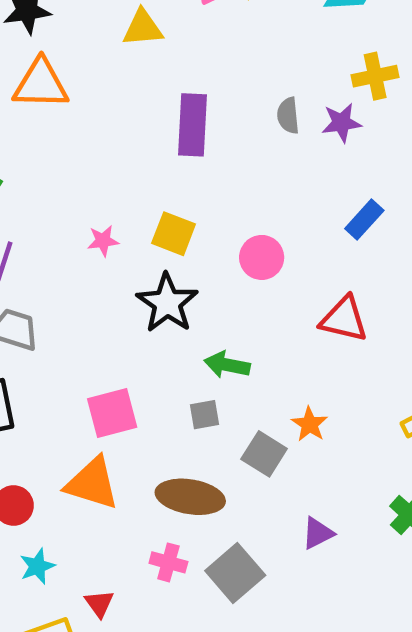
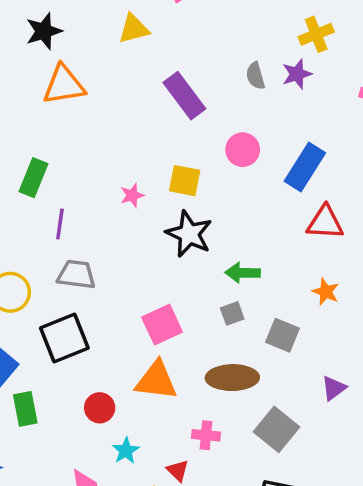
purple rectangle: (192, 125) -> (184, 96), turned -30
blue rectangle: (364, 219) -> (305, 167), moved, size x1.5
pink circle: (262, 257) -> (243, 150), moved
orange star: (310, 424) -> (326, 292), moved
pink cross: (168, 562) -> (206, 435), moved

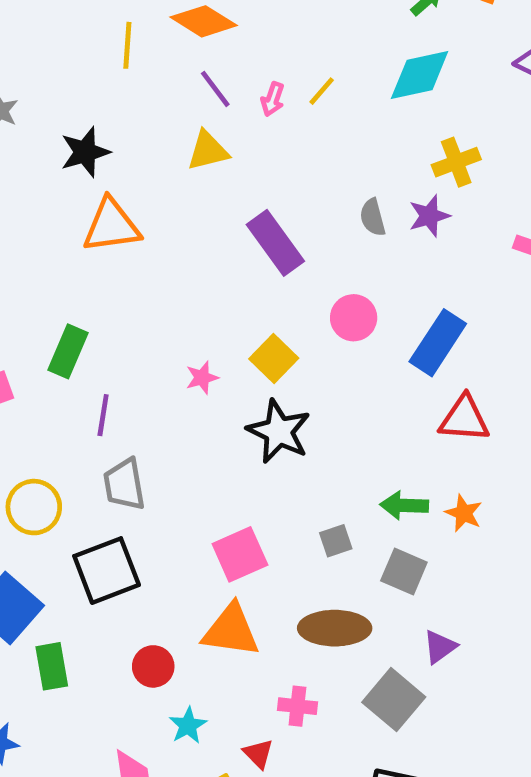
yellow square: (185, 181) -> (274, 359), turned 32
green arrow: (243, 273) -> (404, 505), moved
gray trapezoid: (76, 275) -> (124, 484), turned -108
purple triangle: (334, 388) -> (440, 647), moved

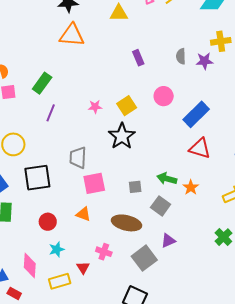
purple rectangle: (275, 243) -> (138, 58), size x0.6
gray trapezoid: (124, 484) -> (78, 158), moved
orange triangle: (231, 630) -> (83, 214), size x0.6

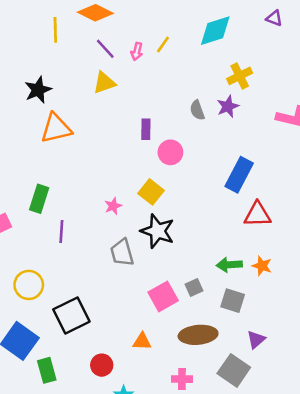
purple rectangle: (138, 58) -> (146, 129), turned 42
pink circle: (164, 96) -> (170, 152), moved
gray trapezoid: (78, 158) -> (122, 253), moved
pink square: (94, 183) -> (163, 296), moved

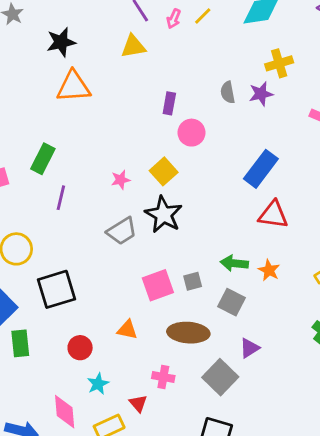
gray trapezoid: (122, 253) -> (122, 231), turned -116

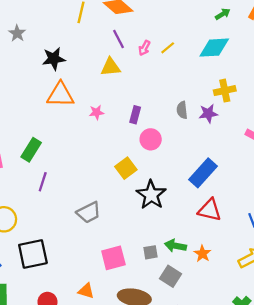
pink star: (121, 180) -> (97, 112), moved
black star: (164, 215) -> (151, 195), moved
gray square: (193, 281) -> (150, 252), moved

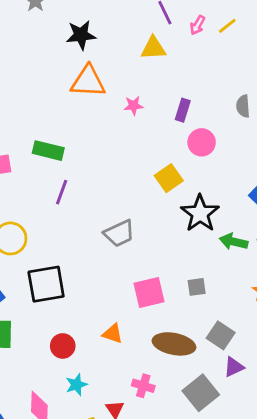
green rectangle: (31, 150) -> (48, 151), turned 70
green arrow: (175, 246) -> (234, 242), moved
gray square: (171, 276) -> (221, 335), moved

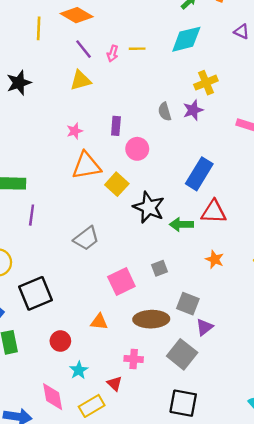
yellow line: (227, 26) -> (137, 49), turned 49
orange triangle: (88, 81) -> (86, 166), moved

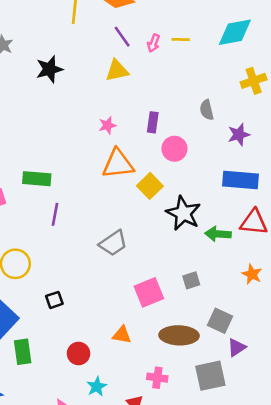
purple star: (193, 110) -> (239, 135), moved
blue rectangle: (199, 174) -> (241, 180), turned 60
black square: (36, 293) -> (54, 300), size x0.5
gray square: (182, 354) -> (210, 376), turned 36

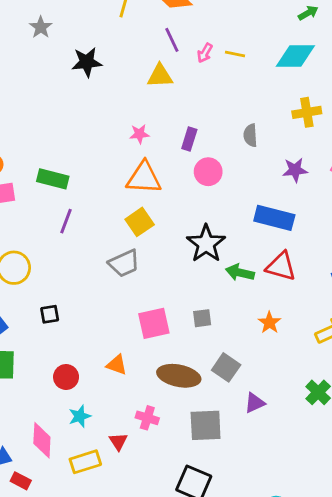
purple star: (239, 135) -> (295, 170), moved
yellow square: (150, 186) -> (140, 222), moved
purple triangle: (237, 347) -> (255, 403), moved

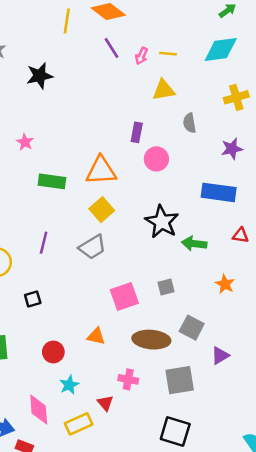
yellow triangle: (160, 76) -> (164, 90), moved
pink star: (139, 134) -> (25, 142), moved, turned -30
green rectangle: (53, 179) -> (52, 181), moved
purple line: (66, 221) -> (44, 243), moved
red triangle: (281, 266) -> (241, 235), moved, size x0.6

